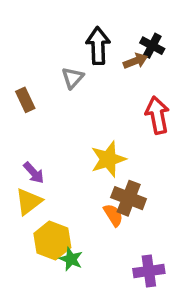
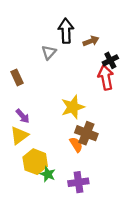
black cross: (152, 46) -> (110, 60), moved, turned 35
brown rectangle: (25, 100) -> (17, 77), moved
purple cross: (149, 271) -> (78, 182), moved

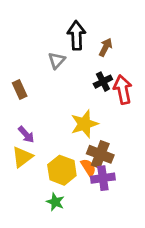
brown arrow: (91, 41) -> (106, 47), turned -42
black cross: (110, 60) -> (103, 82), moved
yellow hexagon: (35, 162) -> (62, 170), moved
purple cross: (78, 182) -> (103, 178), moved

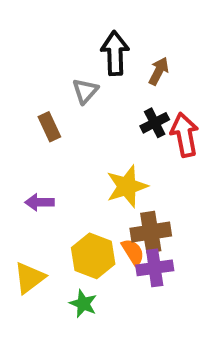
brown rectangle: (20, 90) -> (49, 127), moved
purple arrow: (26, 134) -> (39, 202), turned 132
brown cross: (100, 154) -> (151, 232), turned -30
yellow triangle: (22, 157) -> (30, 278), moved

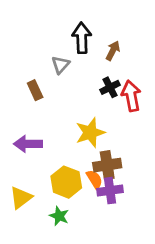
purple arrow: (39, 202) -> (28, 144), size x1.4

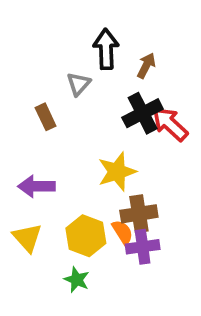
black cross: (110, 87) -> (143, 113), size x1.5
red arrow: (131, 96) -> (170, 124), turned -36
yellow triangle: (21, 198) -> (27, 238), moved, turned -35

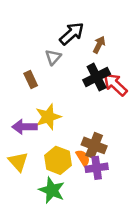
black arrow: (106, 49) -> (72, 33), turned 50
yellow star: (117, 172) -> (48, 117), moved
brown cross: (139, 214) -> (94, 145), turned 30
green star: (77, 280) -> (52, 190), size x1.5

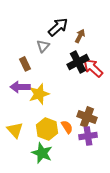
purple arrow: (24, 127) -> (20, 87), moved
brown cross: (94, 145) -> (87, 117), moved
purple cross: (97, 168) -> (88, 136), moved

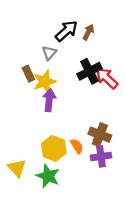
brown arrow: (80, 36) -> (88, 32), moved
purple arrow: (20, 87) -> (49, 100), moved, turned 96
yellow star: (39, 94) -> (45, 82), moved
yellow triangle: (15, 130) -> (17, 168), moved

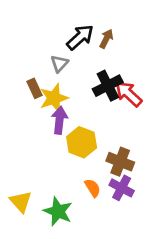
orange semicircle: (77, 146) -> (93, 188), moved
yellow hexagon: (54, 148) -> (82, 142), moved
purple cross: (101, 156) -> (122, 188), turned 36

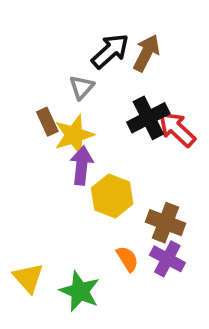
brown arrow: (106, 39) -> (146, 53), size x1.4

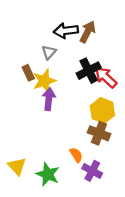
black arrow: (110, 51) -> (66, 31), turned -145
yellow hexagon: (112, 196) -> (102, 110), moved
purple cross: (167, 259) -> (92, 171), moved

